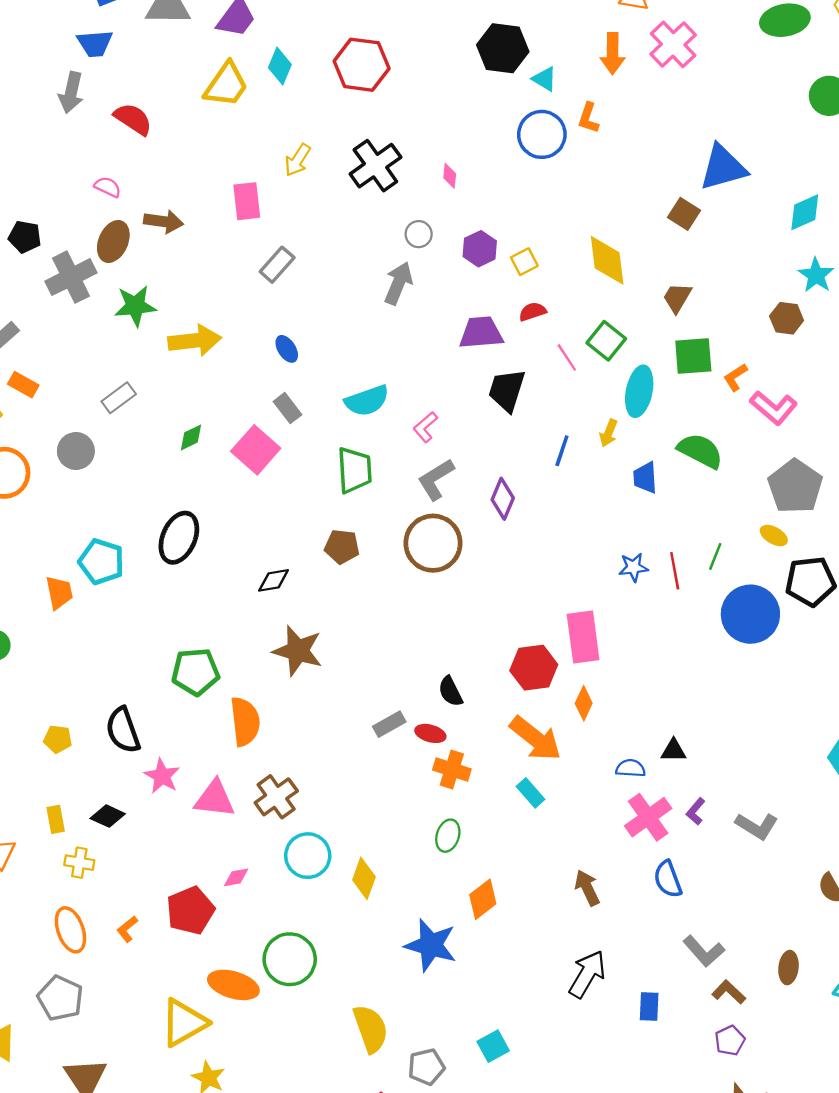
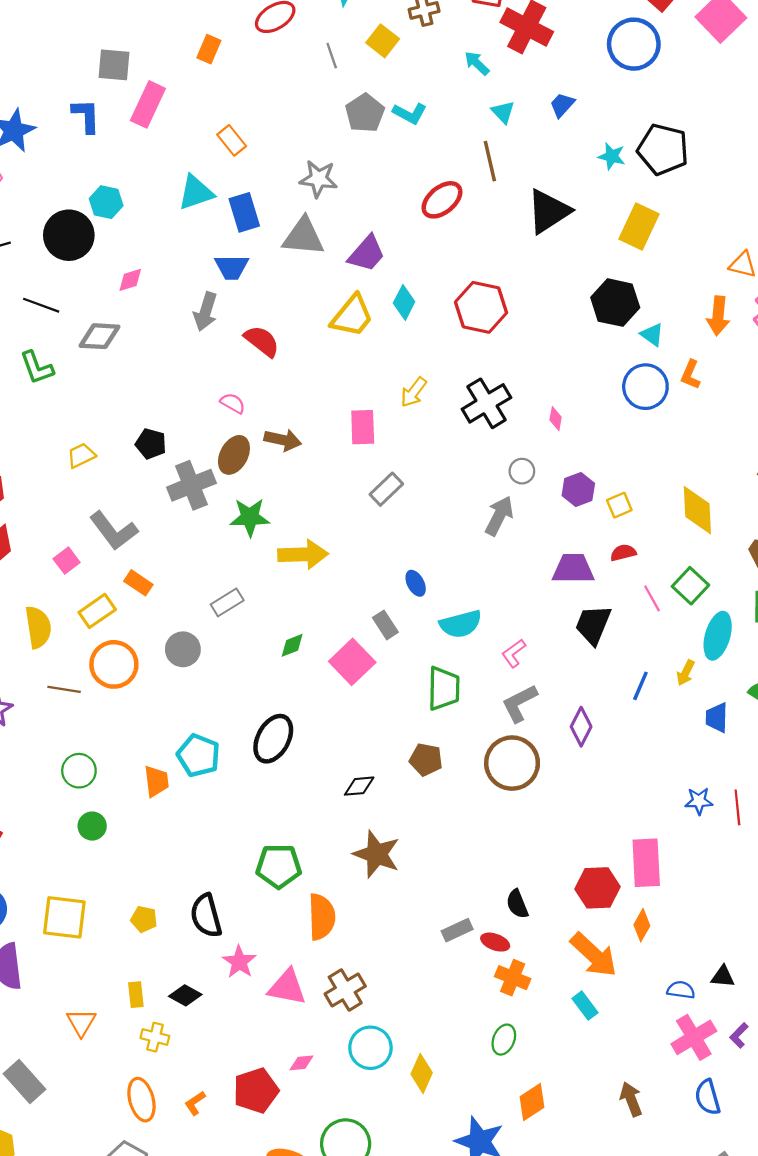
blue ellipse: (287, 349) -> (416, 583), moved

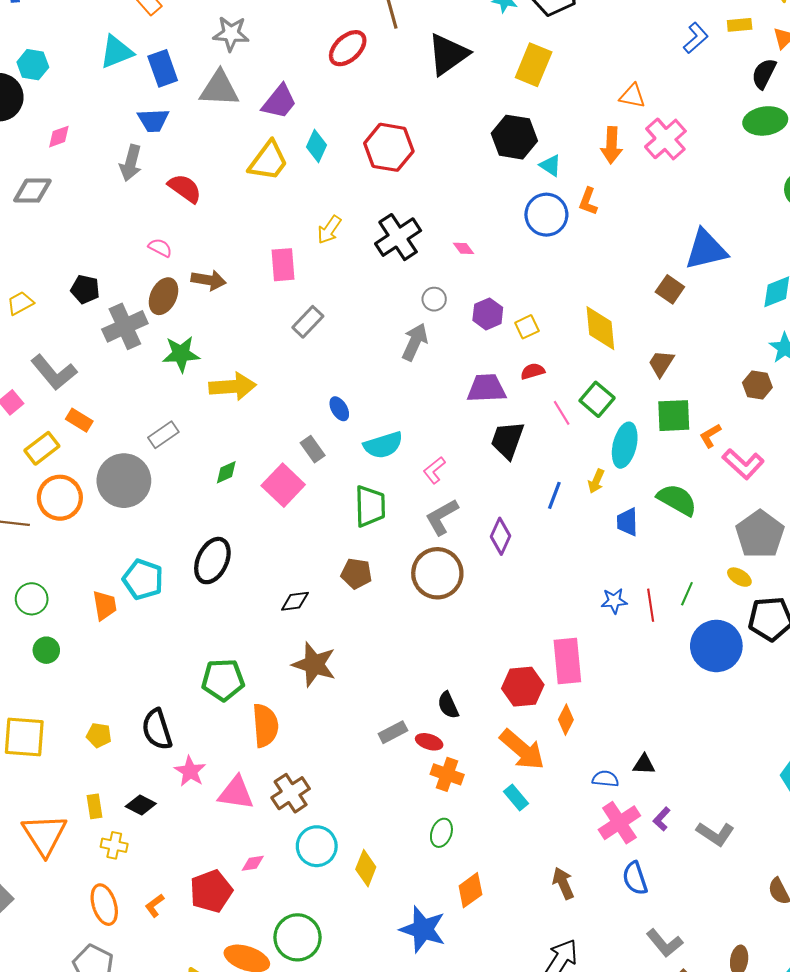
pink diamond: (556, 419) -> (464, 248), turned -45
gray circle: (183, 649) -> (124, 481), size x1.6
orange triangle: (81, 1022) -> (44, 835), size x1.6

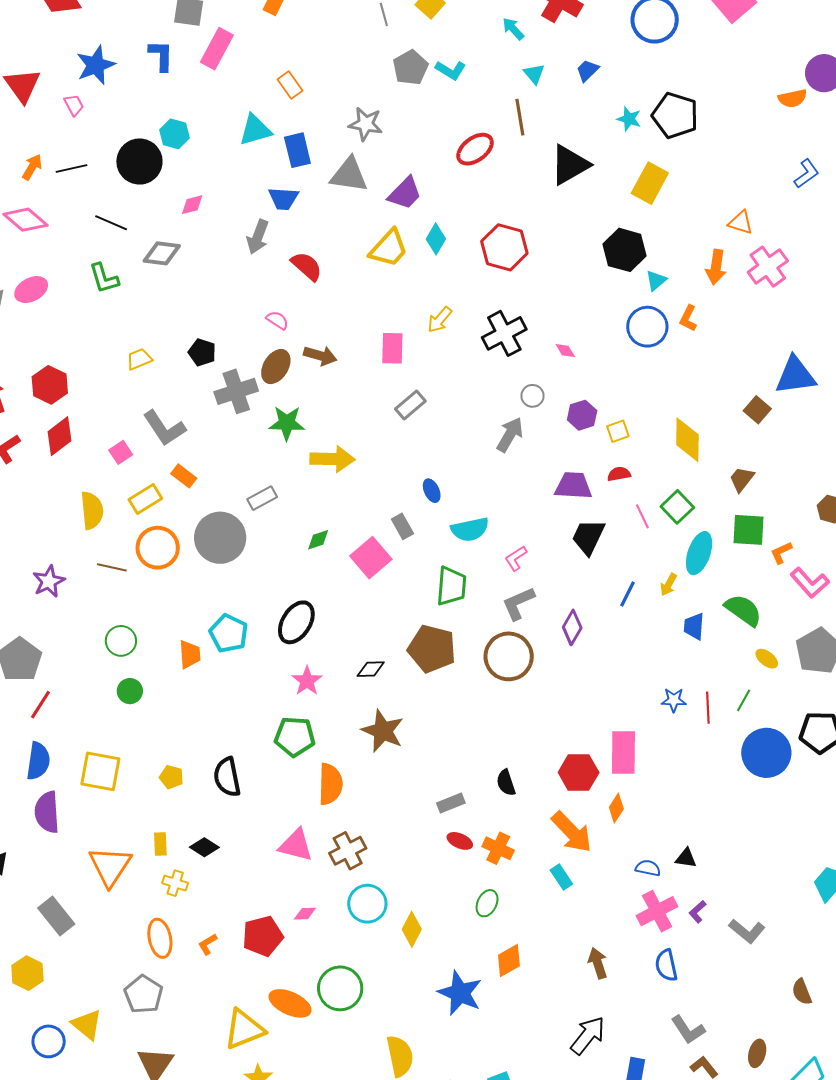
cyan triangle: (550, 166) -> (656, 280), turned 40
brown pentagon: (356, 574) -> (432, 649), size x1.6
yellow ellipse: (739, 577) -> (767, 659), moved
red ellipse: (429, 742) -> (460, 841), moved
pink star: (190, 771) -> (307, 681), moved

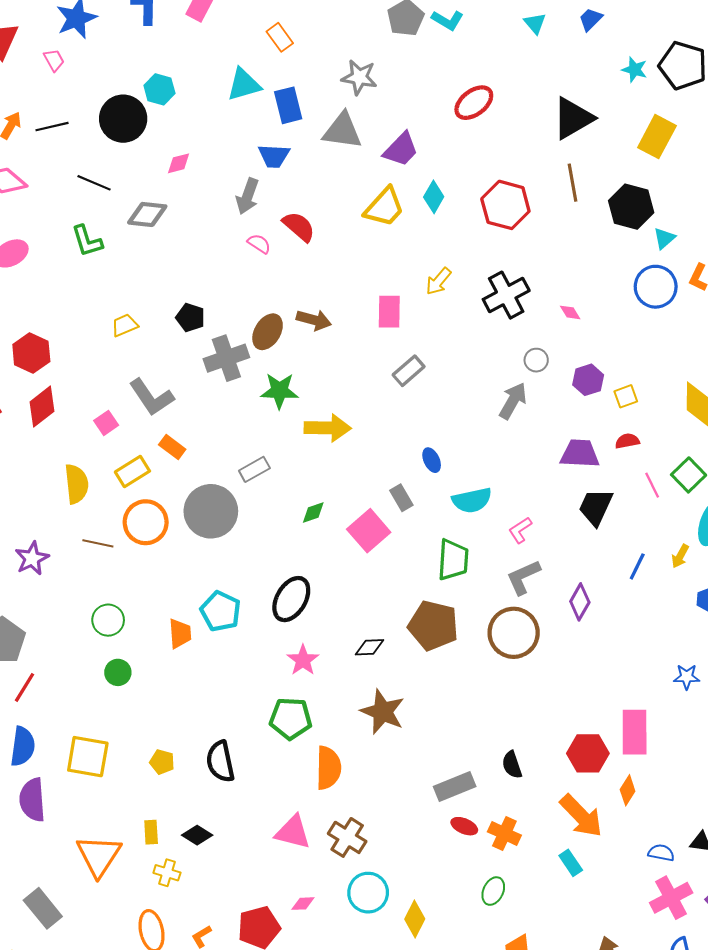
brown line: (520, 117) -> (572, 183), moved
pink semicircle: (277, 320) -> (259, 244), moved
gray rectangle: (451, 803) -> (455, 787), size x1.4
brown cross: (348, 851) -> (347, 837), turned -30

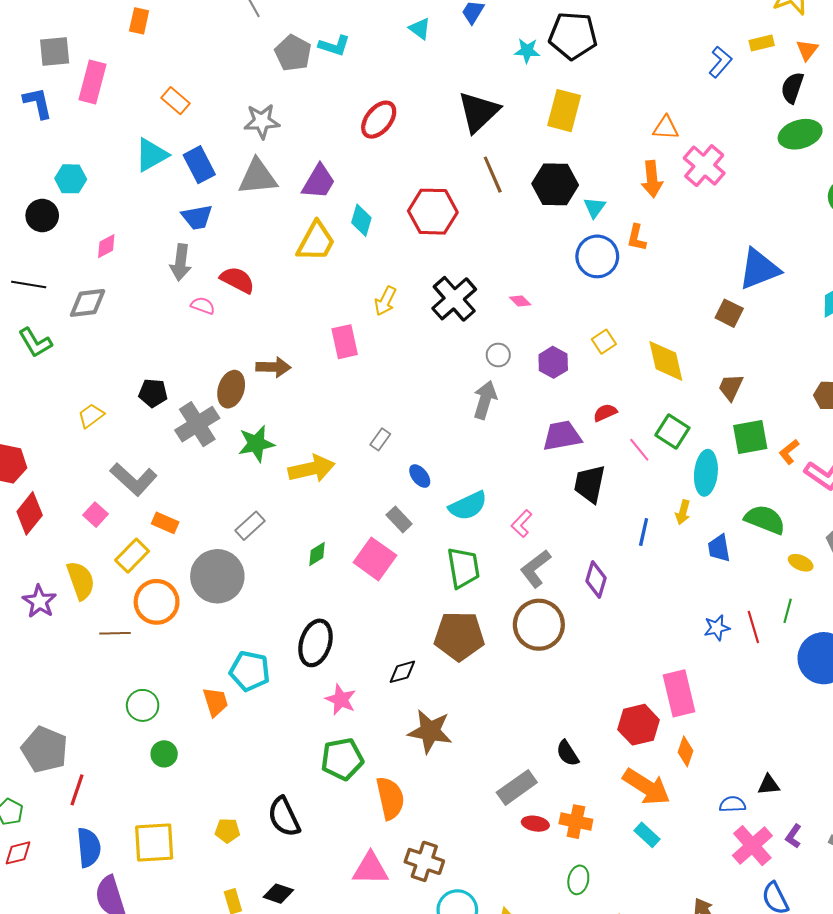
black circle: (123, 119) -> (42, 216), size x0.7
gray rectangle: (409, 371) -> (380, 439), moved, size x0.7
yellow square: (626, 396) -> (604, 342), moved
purple star: (32, 558) -> (39, 601), moved

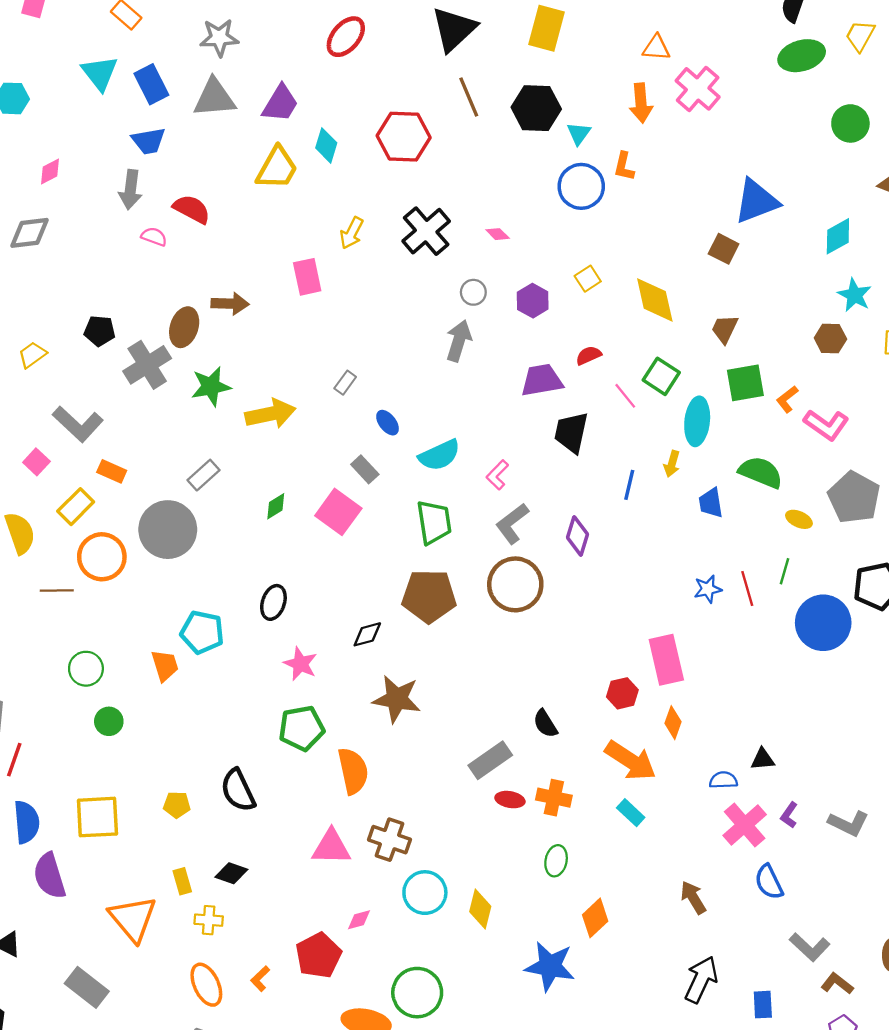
cyan triangle: (151, 155) -> (100, 73), turned -39
black ellipse: (315, 643) -> (273, 602), size x0.7
red hexagon: (639, 725) -> (622, 693), size x0.7

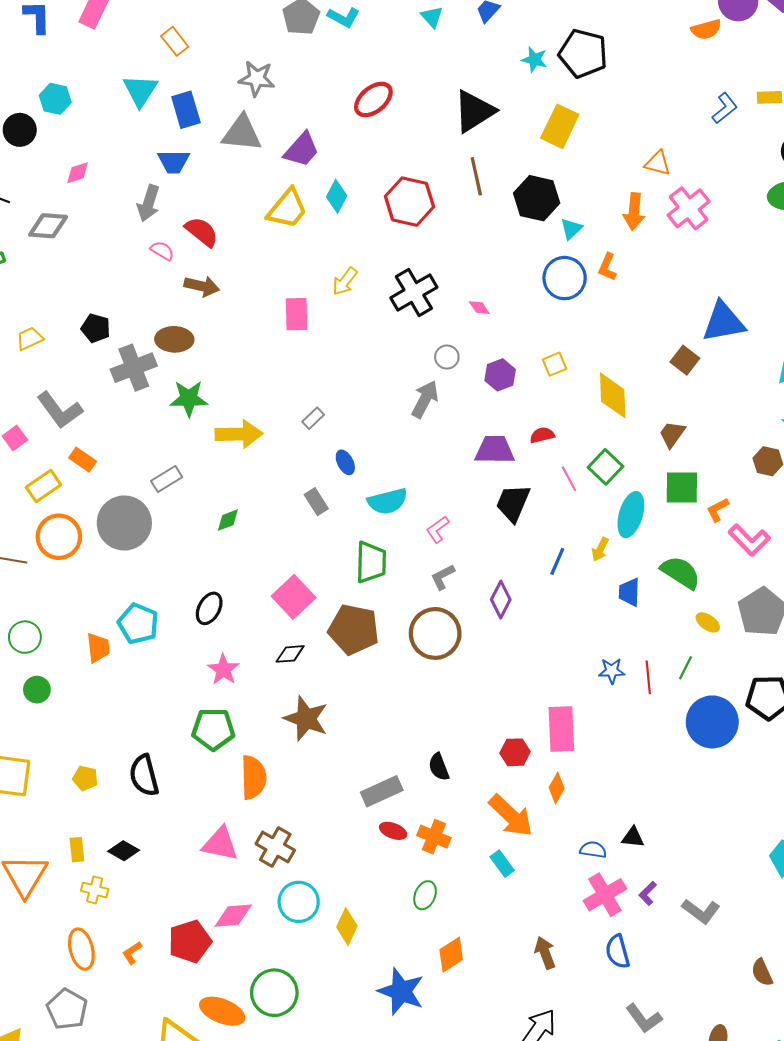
brown arrow: (230, 304) -> (202, 286), moved
brown ellipse: (184, 327) -> (174, 339), turned 63
pink square: (338, 512) -> (294, 597), moved
gray L-shape: (512, 524) -> (443, 577), size x0.7
pink diamond: (359, 920) -> (233, 916), size x1.6

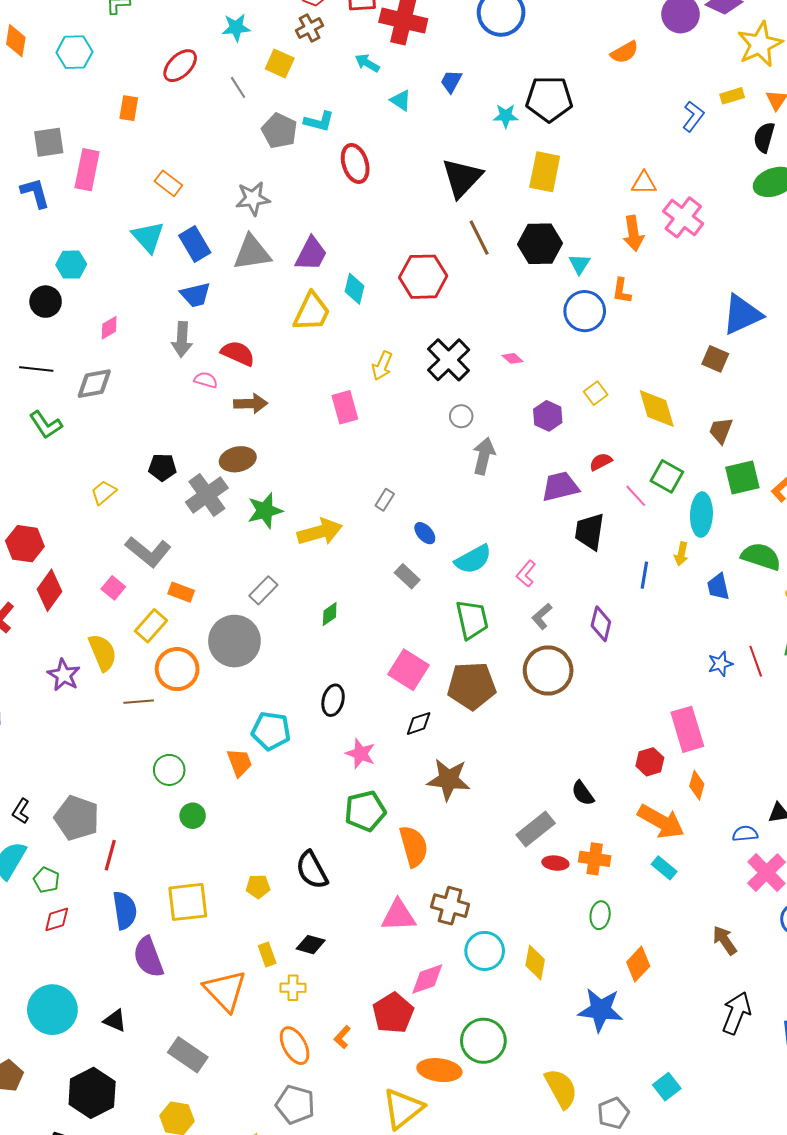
orange semicircle: (706, 29) -> (624, 52), moved
red ellipse: (373, 99) -> (355, 163), moved, turned -54
gray circle: (447, 357) -> (461, 416), moved

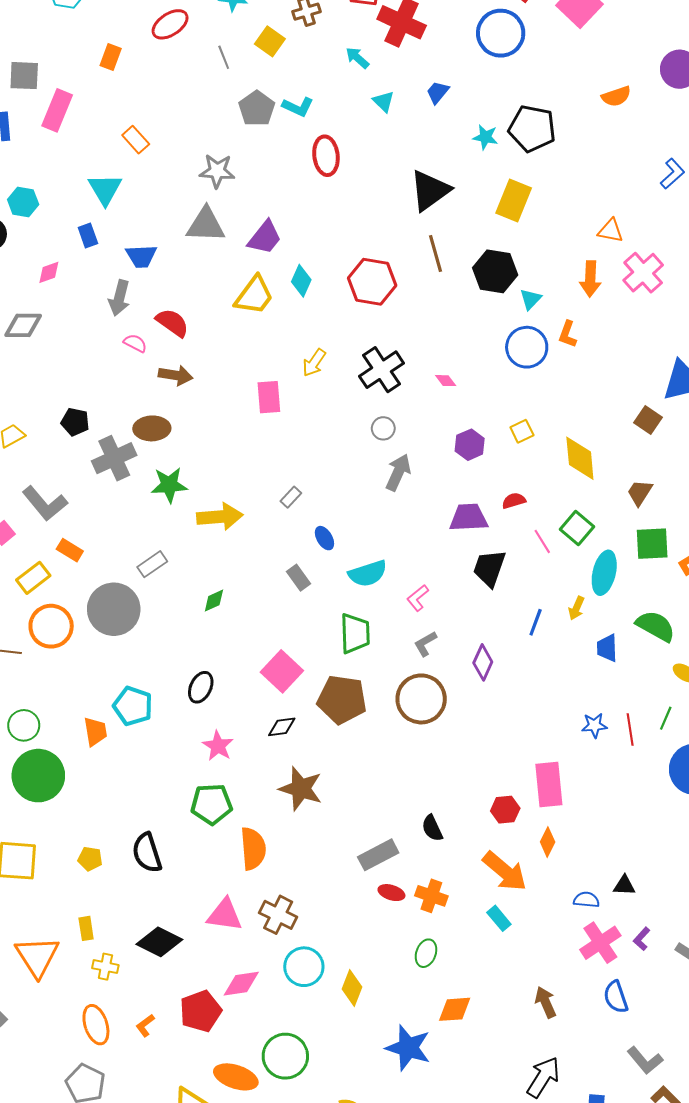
blue rectangle: (195, 244) -> (88, 236), moved, size x0.7
green circle: (193, 816) -> (38, 776), size x2.0
black diamond: (311, 945) -> (159, 942), moved, size x1.5
orange diamond: (638, 964) -> (455, 1009), turned 32

